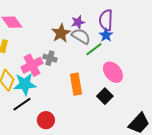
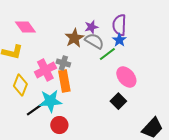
cyan star: (25, 84) -> (50, 101), moved
orange rectangle: (76, 84) -> (64, 81), moved

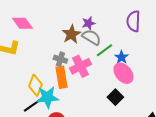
purple semicircle: (119, 25) -> (133, 21), moved
blue star: (119, 40) -> (121, 57), moved
pink cross: (45, 70) -> (80, 66), moved
yellow diamond: (20, 85) -> (35, 85), moved

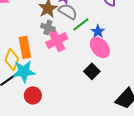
gray cross: (60, 59) -> (48, 27), moved
orange rectangle: (61, 77) -> (25, 47), moved

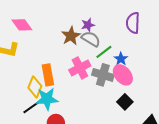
gray cross: (48, 27) -> (103, 75), moved, size x1.5
black square: (92, 71) -> (125, 102), moved

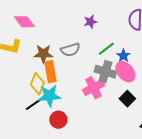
brown star: (71, 36) -> (43, 54), moved, turned 30
gray semicircle: (91, 39) -> (70, 50), moved, turned 132
pink cross: (80, 68) -> (93, 88), moved

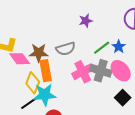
pink diamond: (24, 22) -> (20, 59), moved
blue star: (123, 56) -> (119, 47), moved
pink cross: (93, 88) -> (83, 72), moved

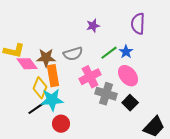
gray cross: (101, 71) -> (106, 94), moved

